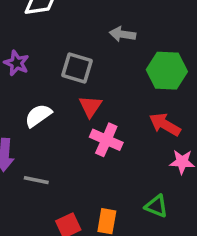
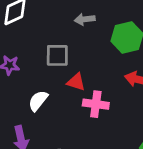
red triangle: (90, 106) -> (76, 82), turned -30

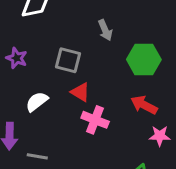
gray arrow: (85, 19) -> (105, 30), turned -120

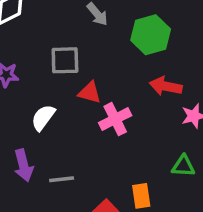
pink cross: (95, 120) -> (115, 119), turned -32

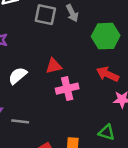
gray square: (65, 60) -> (45, 15), moved
red triangle: (90, 92) -> (54, 66), turned -42

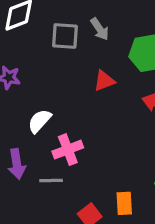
red triangle: (54, 66) -> (104, 81), moved
pink cross: (67, 89) -> (68, 150), moved

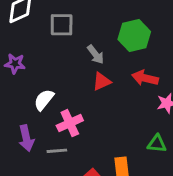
gray arrow: (100, 29) -> (96, 54), moved
red triangle: (104, 81) -> (102, 81), moved

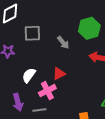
gray square: (62, 25) -> (32, 33), moved
red triangle: (102, 81) -> (59, 74), moved

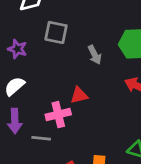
white semicircle: (29, 75) -> (15, 86), moved

